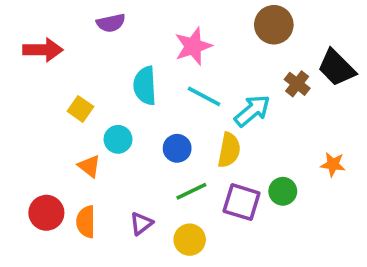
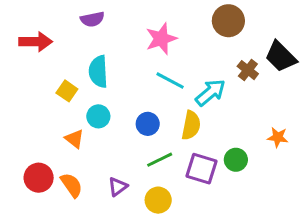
cyan semicircle: (145, 86) -> (98, 72), moved
orange semicircle: (86, 222) -> (71, 185), turned 145

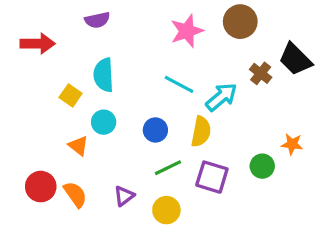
pink star: (161, 39) -> (187, 31), moved
green circle: (236, 160) -> (262, 166), moved

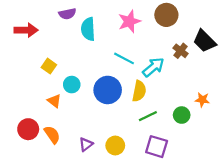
cyan semicircle: (104, 75) -> (88, 29), moved
blue circle: (155, 130) -> (108, 90), size x1.6
green line: (168, 168) -> (148, 116), moved
purple square: (212, 177) -> (157, 147), moved
purple triangle: (124, 196) -> (86, 144), moved

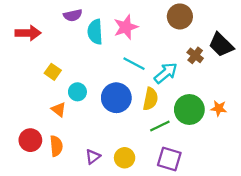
pink star: (129, 21) -> (126, 27), moved
green circle: (182, 115) -> (189, 109), moved, size x1.6
orange semicircle: (52, 135) -> (56, 146), turned 30

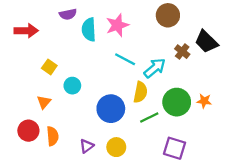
blue circle: (116, 98) -> (111, 109), moved
orange triangle: (59, 109) -> (44, 102), moved, turned 32
purple square: (169, 159) -> (174, 148), moved

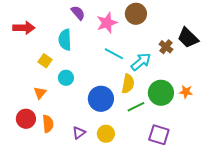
purple semicircle: (68, 14) -> (78, 13), moved, turned -119
brown circle: (168, 15) -> (136, 14), moved
cyan semicircle: (89, 30) -> (65, 40), moved

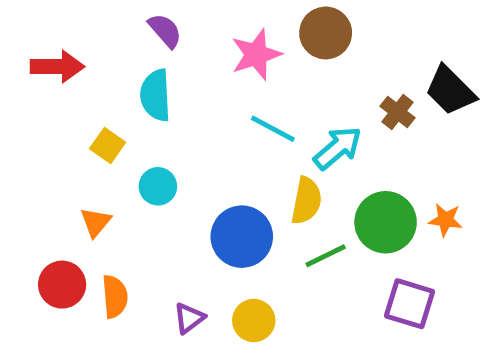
purple semicircle: (78, 13) -> (165, 31), moved
purple square: (159, 135) -> (409, 304), moved

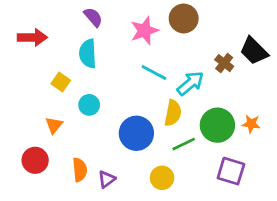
orange semicircle: (115, 297) -> (80, 170), moved
yellow circle: (254, 320) -> (162, 178), moved

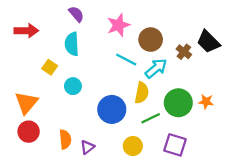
brown circle: (184, 18) -> (151, 40), moved
orange triangle: (54, 125) -> (26, 103), moved, size x1.6
purple square: (231, 171) -> (175, 145), moved

